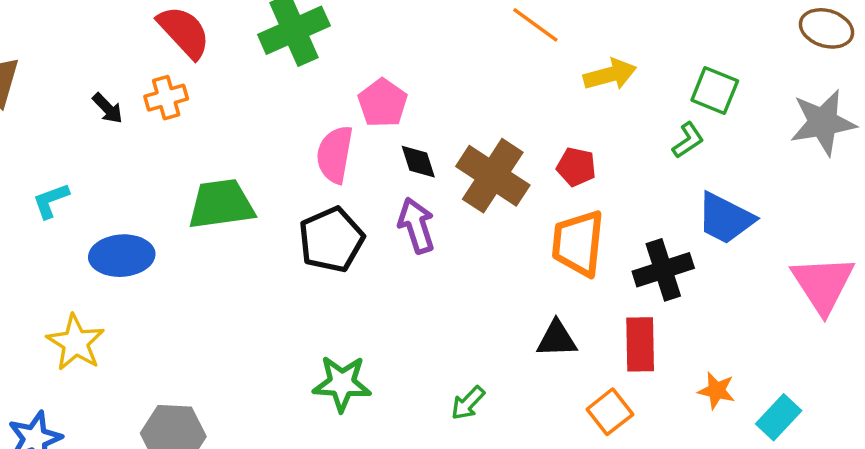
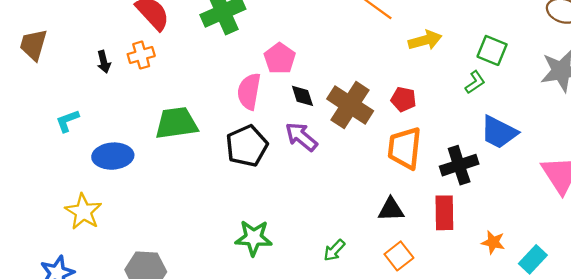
black arrow: (108, 108) -> (104, 62), turned 30
purple arrow: (416, 225) -> (301, 137), turned -32
orange square: (610, 412) -> (399, 256), moved

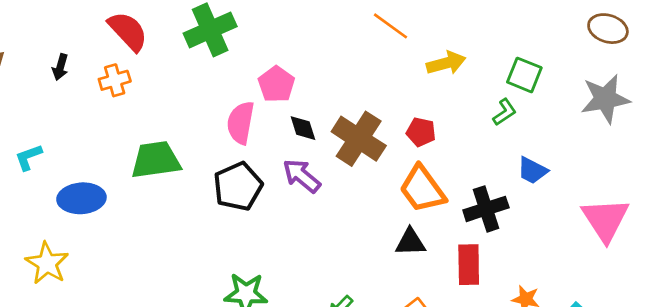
black arrow: (104, 62) -> (60, 67), moved, turned 30
blue trapezoid: (499, 132) -> (532, 170), size x0.7
orange trapezoid: (405, 148) -> (422, 189), turned -42
black triangle: (391, 209) -> (410, 242), moved

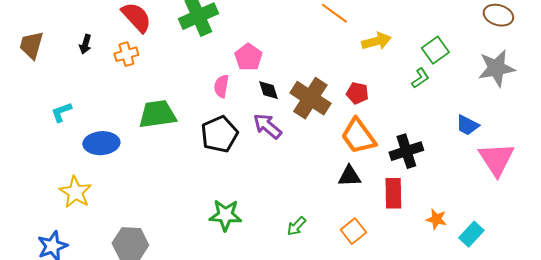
green square: (524, 75) -> (435, 50), turned 32
pink semicircle: (241, 123) -> (221, 86), size x0.7
blue trapezoid: (532, 170) -> (467, 125), moved

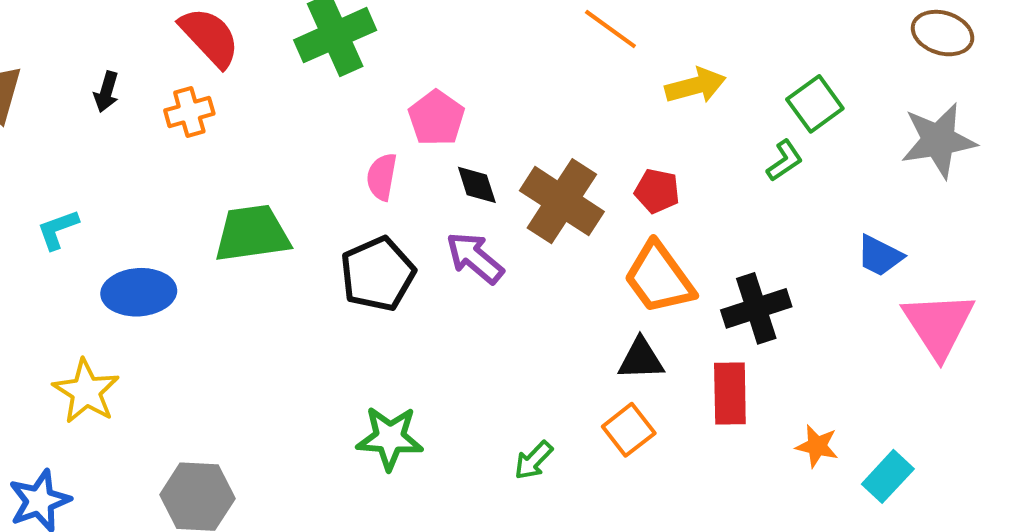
orange square: (353, 231) -> (629, 430), moved

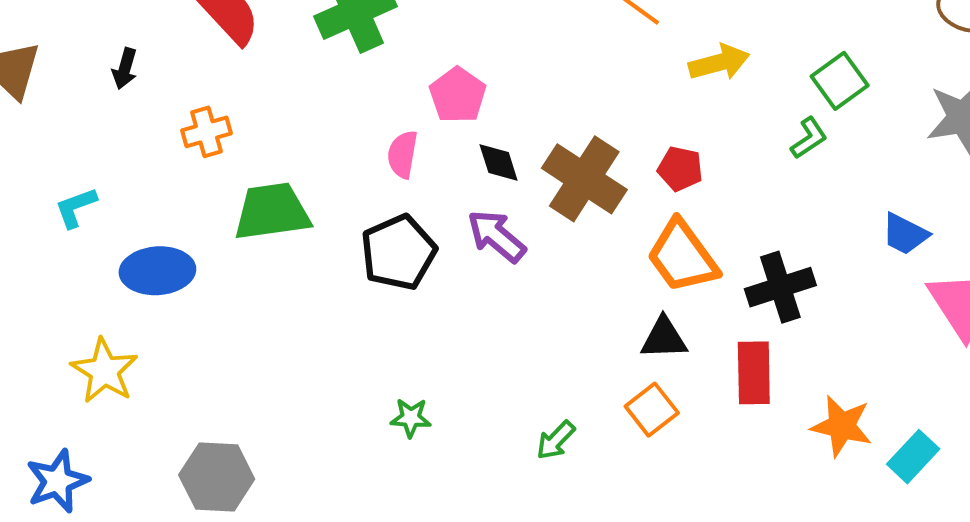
orange cross: (189, 112) -> (206, 132), moved
green star: (390, 438) -> (411, 418), size x0.6
orange star: (817, 446) -> (842, 426), size x1.4

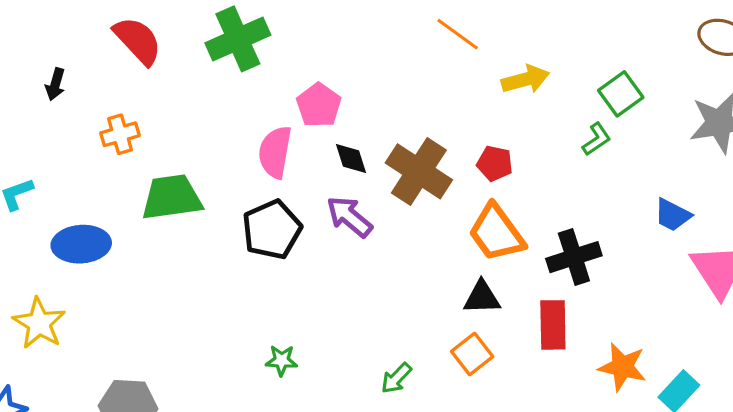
pink semicircle: (403, 154) -> (275, 152), size x1.4

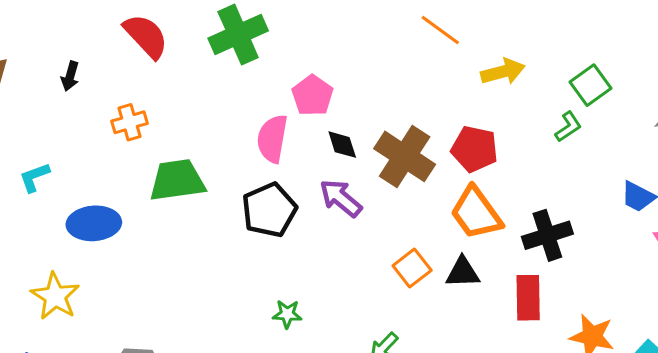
red pentagon: (495, 163) -> (475, 149), size x1.4
orange square: (472, 354) -> (412, 268), moved
green star: (282, 360) -> (287, 314), moved

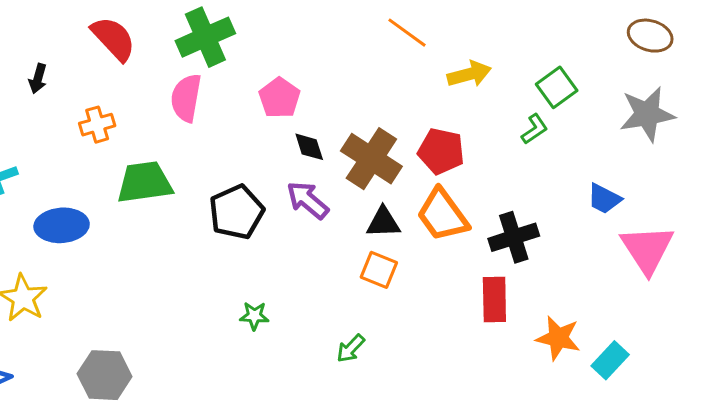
pink semicircle: (272, 139) -> (186, 98), moved
orange square: (412, 268) -> (379, 270), turned -30
black triangle: (463, 272) -> (383, 222), moved

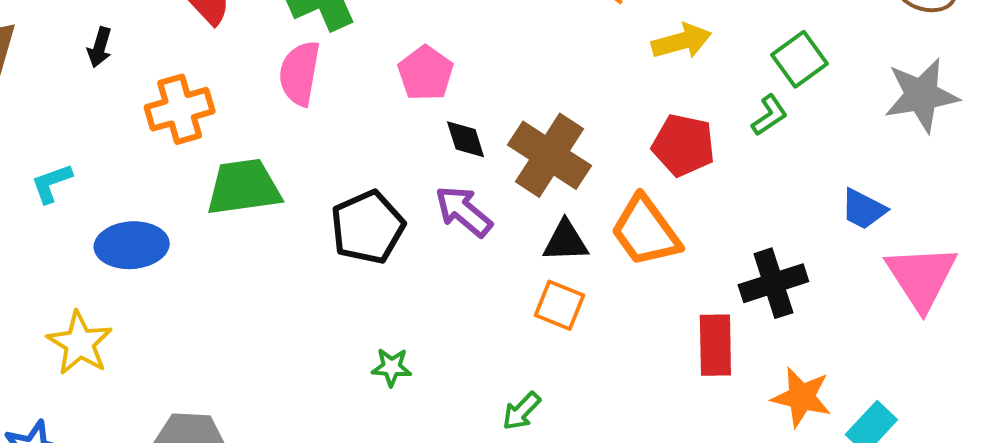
orange cross: (97, 125) -> (180, 109), size x1.4
red pentagon: (441, 151) -> (683, 145), moved
black cross: (514, 237) -> (773, 283), moved

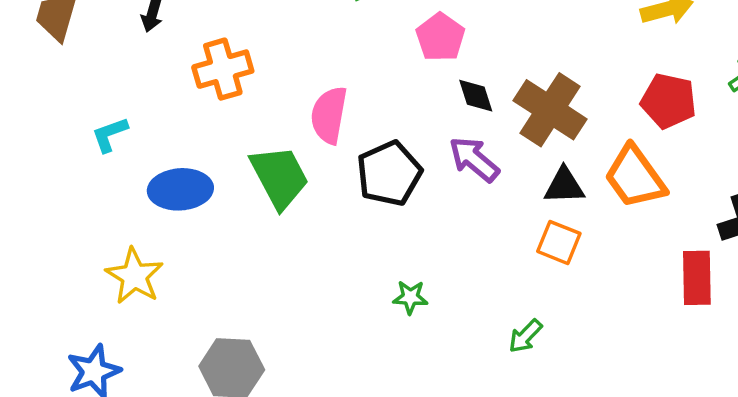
pink semicircle: (300, 73) -> (329, 115), moved
green trapezoid: (244, 187) -> (279, 177), moved, turned 70

